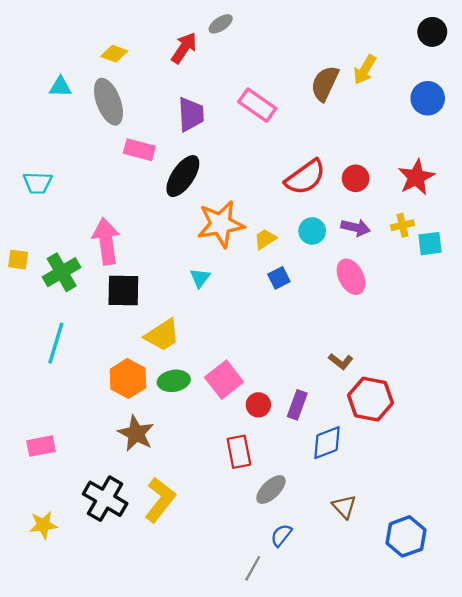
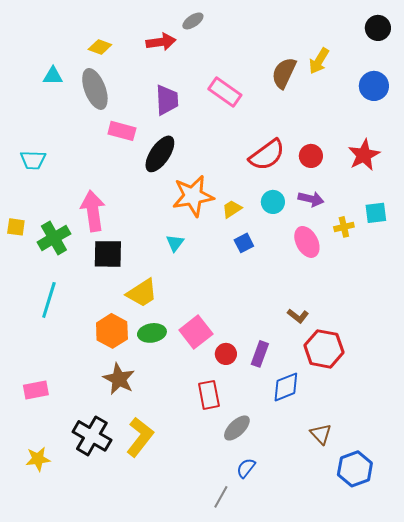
red arrow: (184, 48) -> (161, 42), turned 48
yellow cross: (403, 225) -> (344, 227), moved
brown triangle: (344, 507) -> (321, 434), moved

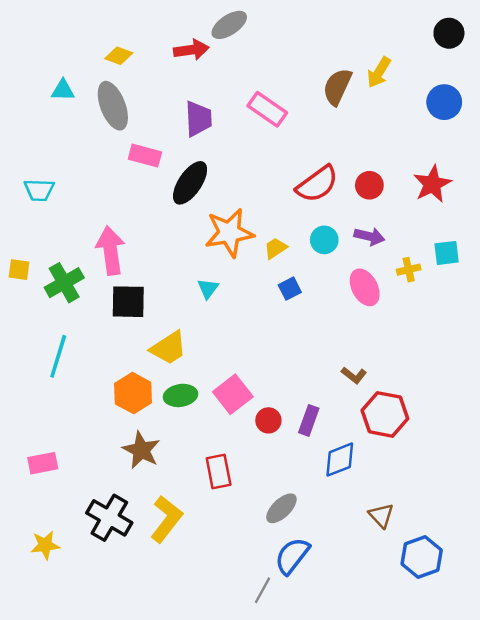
gray ellipse: (193, 21) -> (229, 25), size x1.4
red rectangle: (209, 395) -> (219, 471), moved
blue semicircle: (246, 468) -> (292, 556), size x1.6

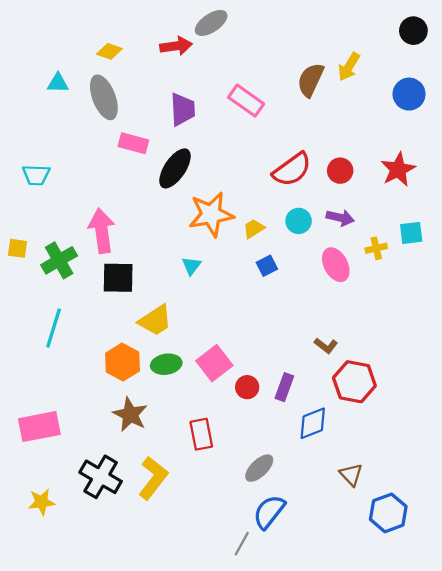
pink rectangle: (43, 463) -> (39, 427), size x1.5

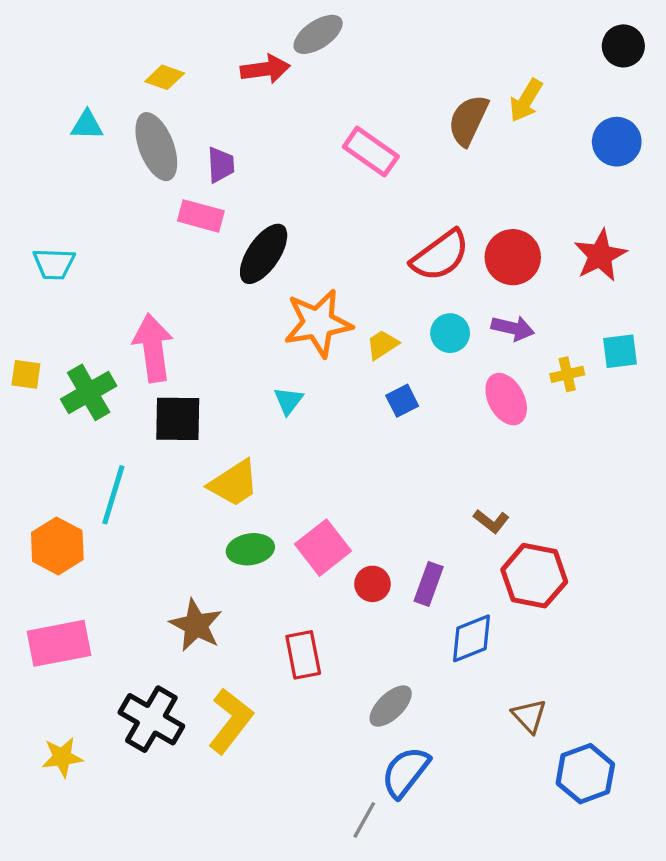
purple trapezoid: (183, 109) -> (221, 165), moved, size x0.7
red circle: (340, 171) -> (513, 257), size x1.4
cyan line: (54, 328) -> (113, 495), moved
orange hexagon: (122, 362) -> (57, 546), moved

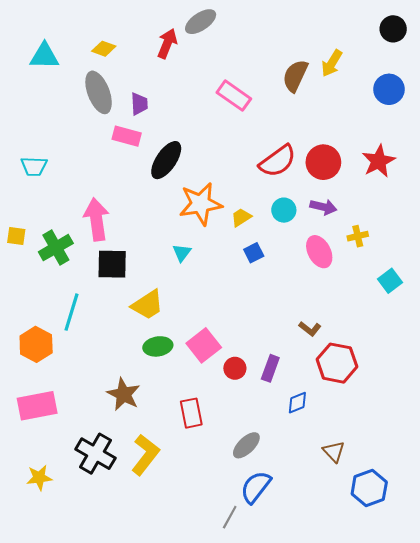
red arrow: (265, 69) -> (167, 43), turned -60
cyan triangle: (87, 125) -> (44, 56), moved, size x1.4
cyan square: (620, 351) -> (390, 281), moved, turned -30
blue diamond: (472, 638) -> (297, 403), size x0.7

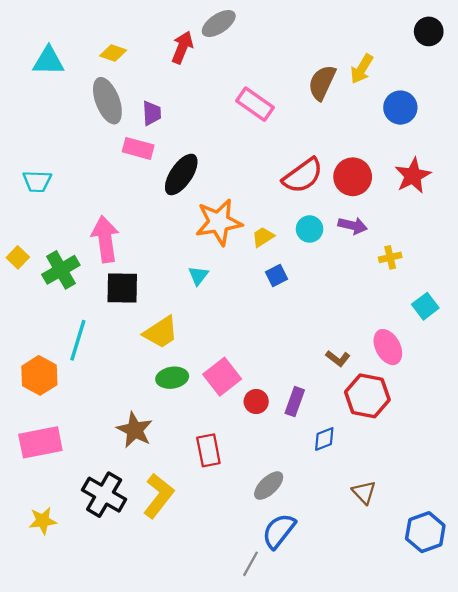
blue circle: (389, 89) -> (400, 108), moved
yellow square: (16, 236) -> (18, 257), turned 36
pink ellipse: (319, 252) -> (388, 347), moved
blue hexagon: (369, 488) -> (425, 532), moved

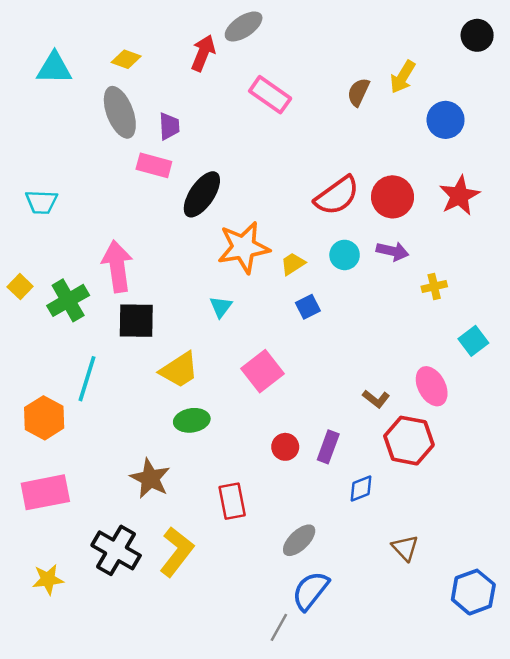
brown semicircle: (322, 83) -> (358, 92), size x0.7
pink rectangle: (255, 104) -> (270, 95), moved
pink square: (222, 377) -> (262, 371), moved

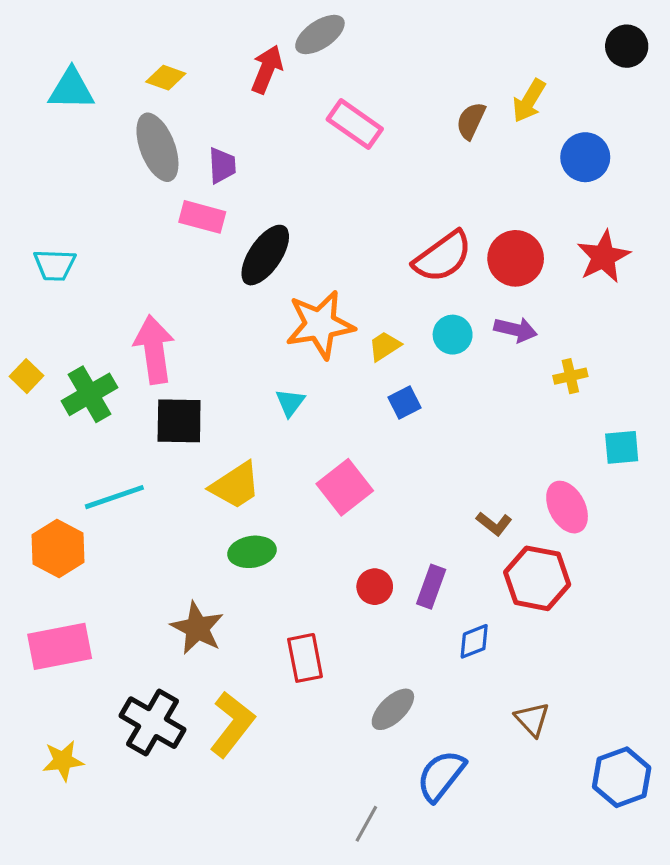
cyan square: (473, 341) -> (622, 447), turned 32
cyan line: (87, 379) -> (114, 497), turned 54
blue semicircle: (310, 591) -> (441, 776), moved

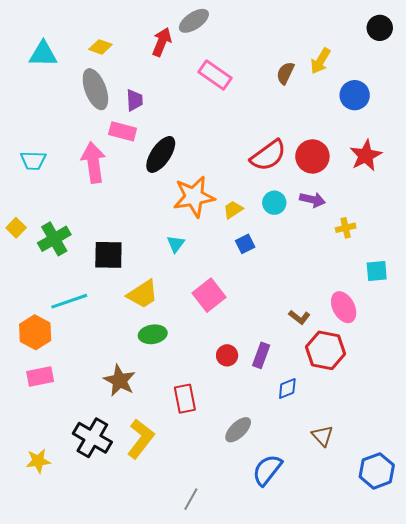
pink arrow: (154, 350) -> (93, 162), moved
pink rectangle: (60, 646) -> (40, 376), moved, size x0.7
gray line: (366, 824) -> (191, 499), moved

